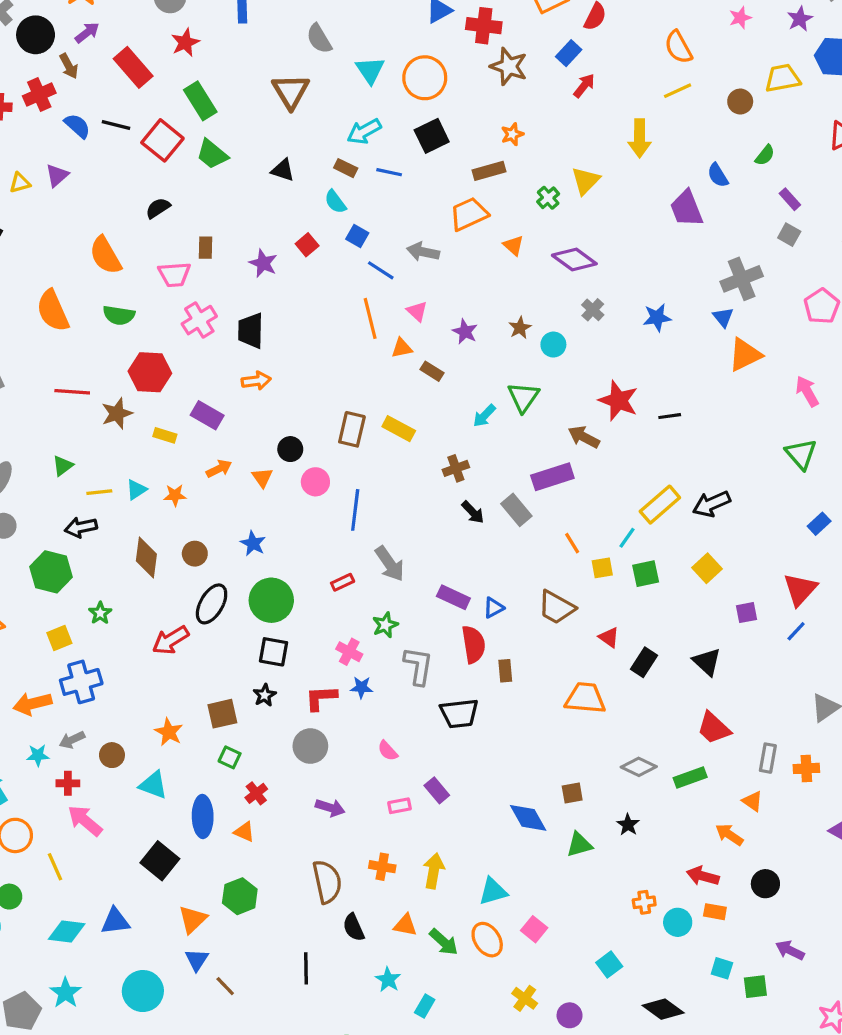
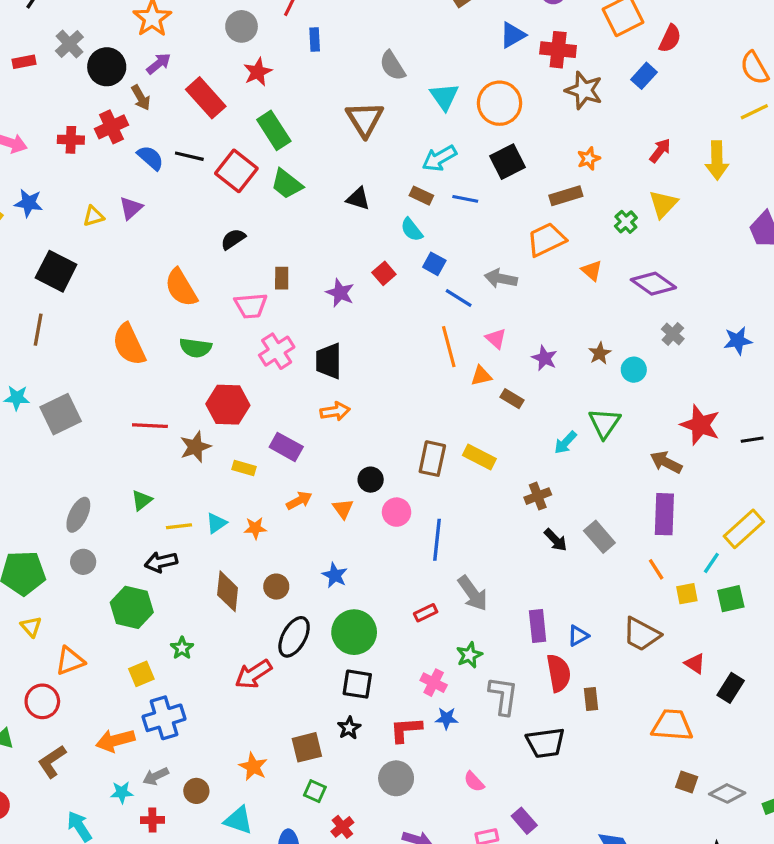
red arrow: (584, 86) -> (660, 151), moved
purple rectangle: (552, 477) -> (664, 514), moved, turned -69
purple rectangle: (453, 597) -> (538, 626), turned 60
brown square: (572, 793) -> (687, 782), moved, turned 30

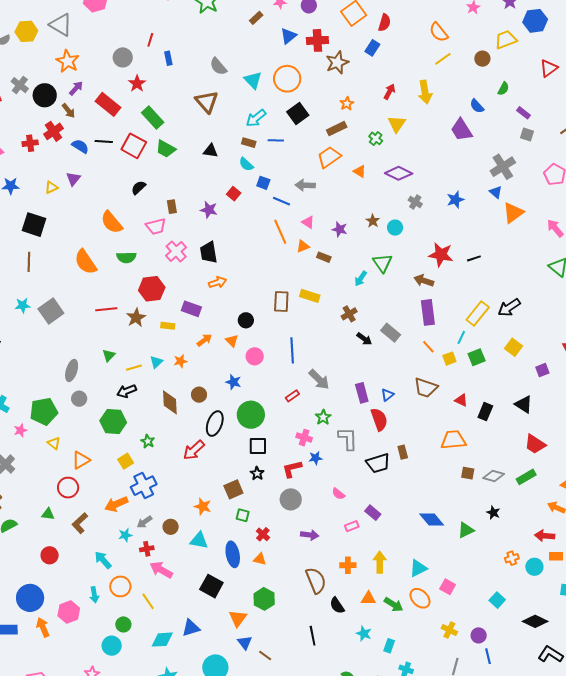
brown star: (584, 90) -> (337, 63), turned -30
pink circle: (397, 512) -> (255, 356), moved
brown rectangle: (591, 699) -> (403, 452), moved

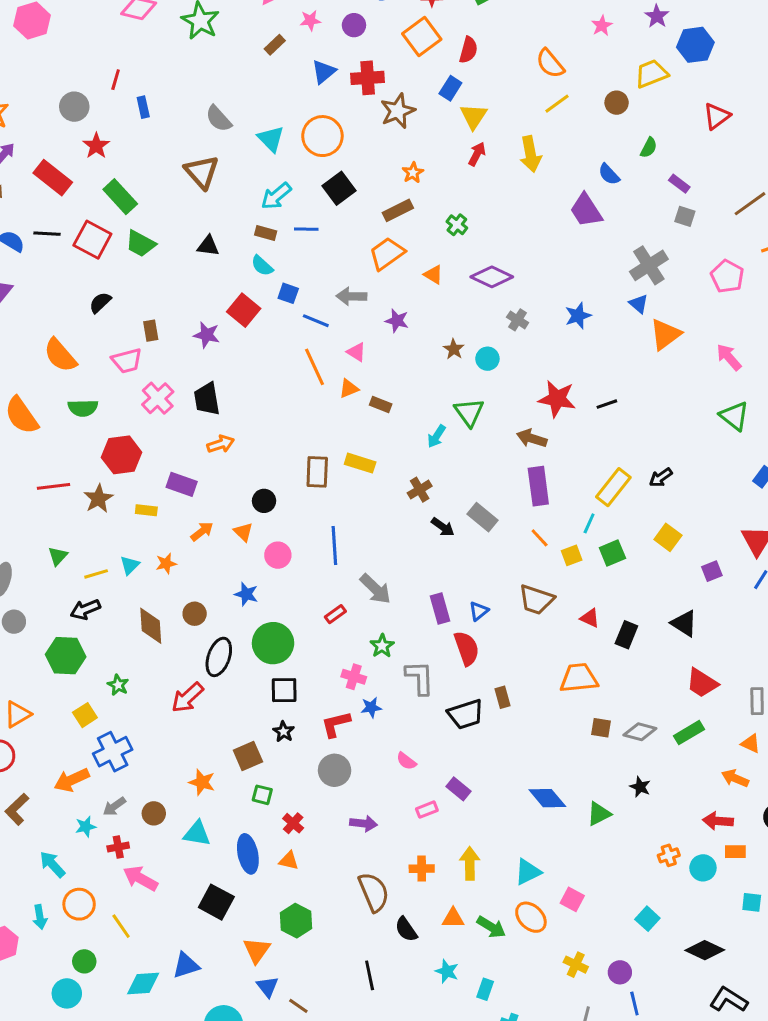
yellow triangle: (397, 124) -> (474, 116), moved
red square: (234, 194) -> (244, 310), size x1.5
purple star: (340, 229) -> (397, 321), moved
black arrow: (509, 307) -> (661, 477), size x0.7

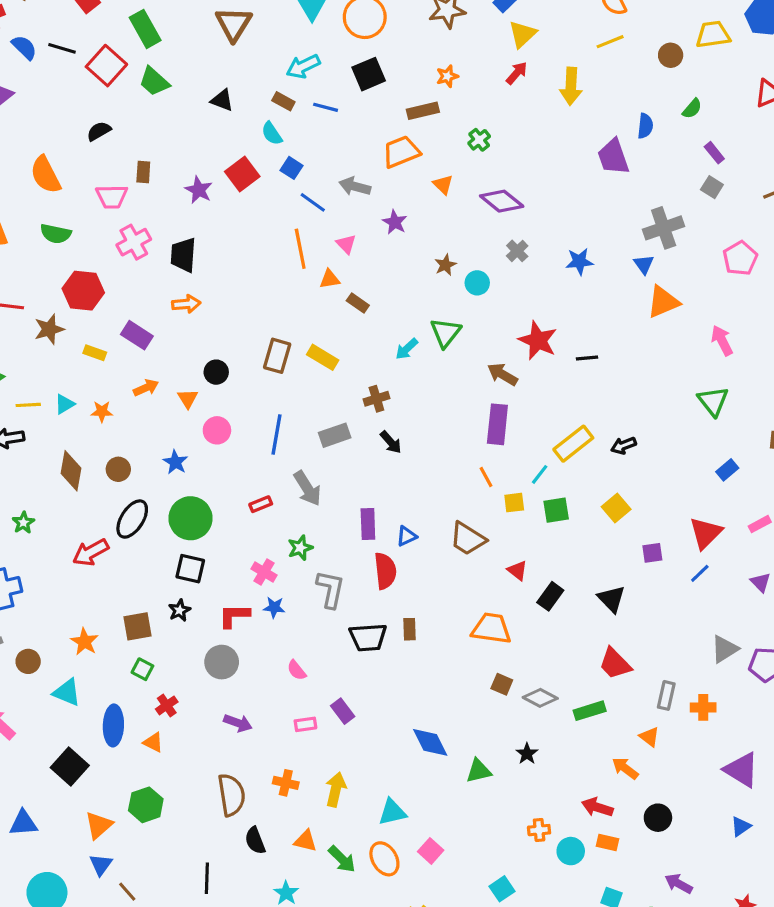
blue semicircle: (609, 174) -> (645, 126), turned -145
gray rectangle: (482, 517) -> (335, 435), moved, turned -72

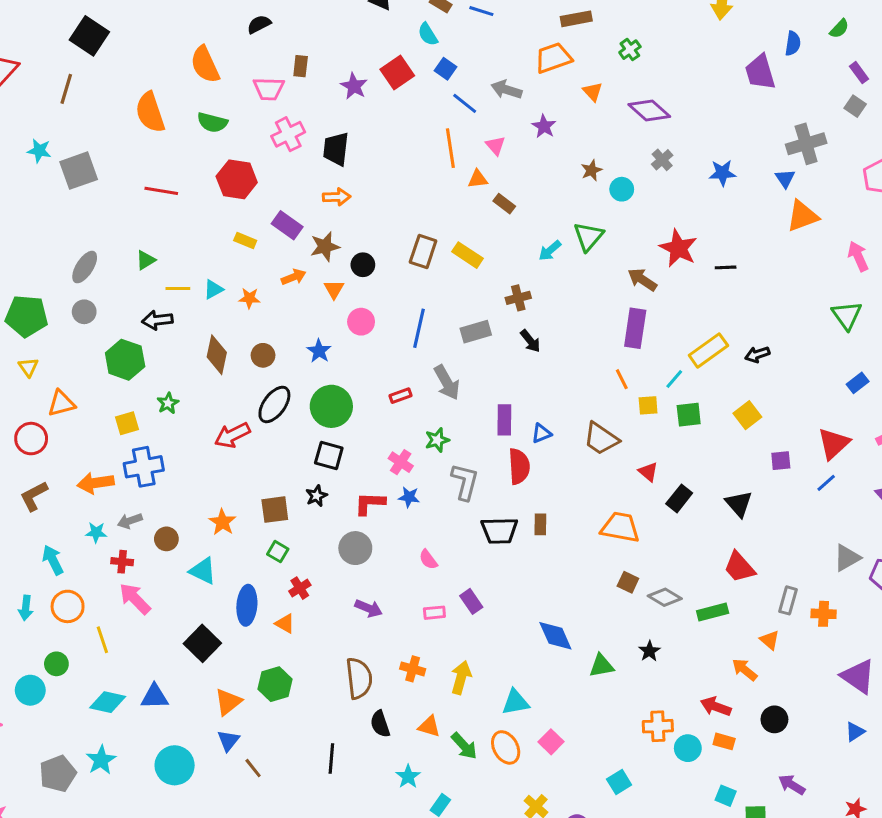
brown star: (49, 329) -> (325, 247), moved
orange cross: (539, 830) -> (658, 726), size x1.4

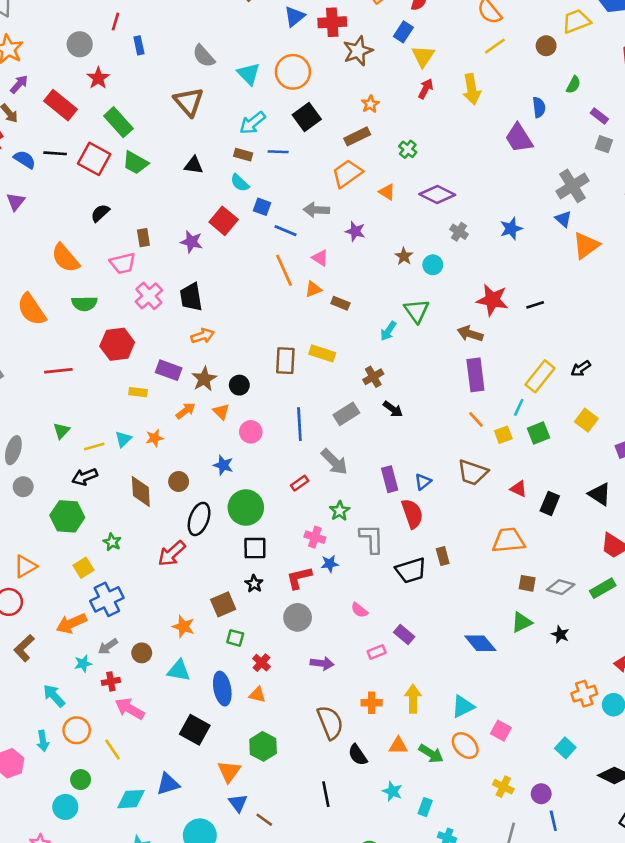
green triangle: (601, 666) -> (522, 622), moved

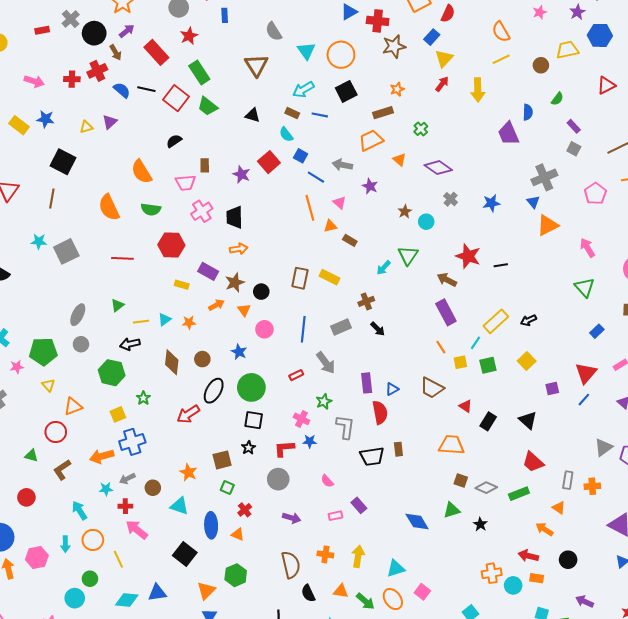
purple rectangle: (475, 375) -> (446, 312), turned -30

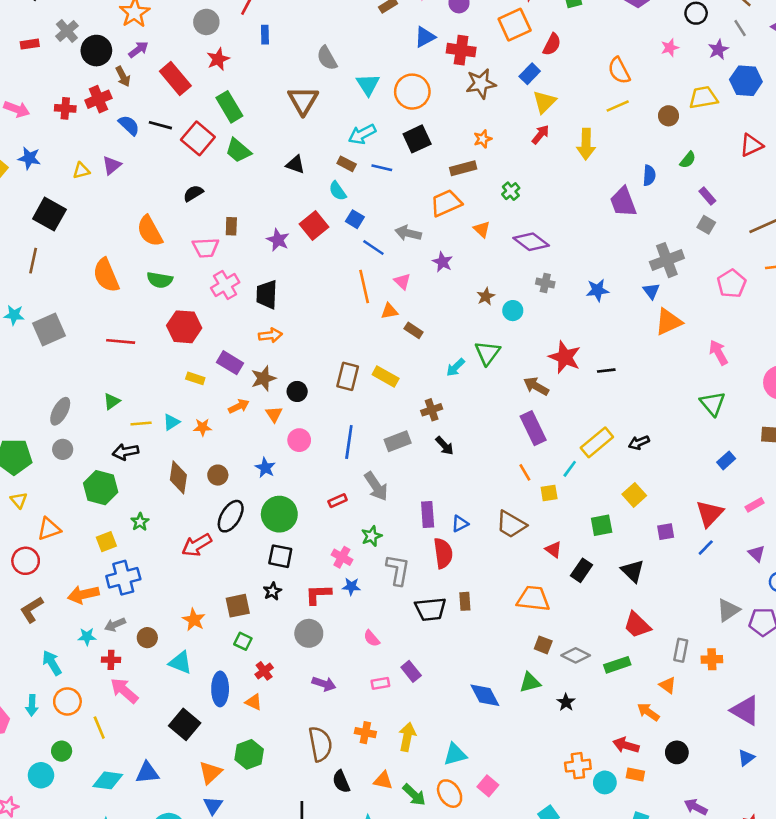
gray cross: (451, 199) -> (545, 283), turned -32
green square: (488, 365) -> (602, 525), moved

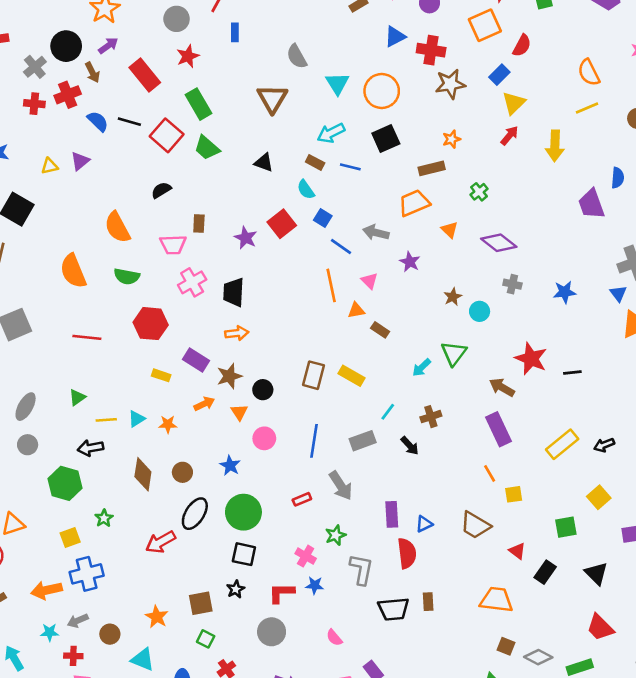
gray cross: (67, 31) -> (35, 67), moved
brown cross: (432, 410) -> (431, 417), moved
cyan line: (570, 469) -> (388, 412), moved

